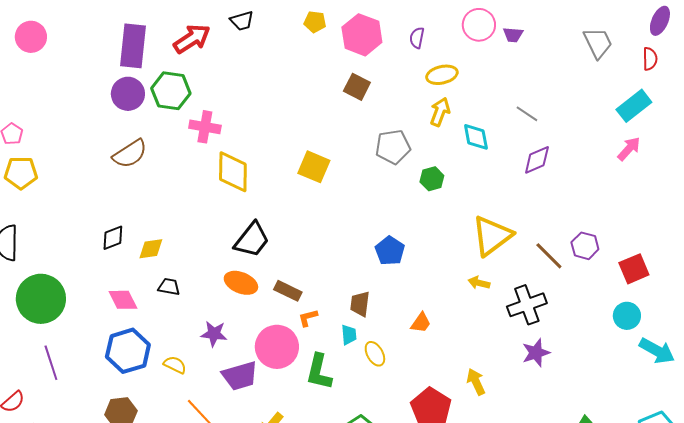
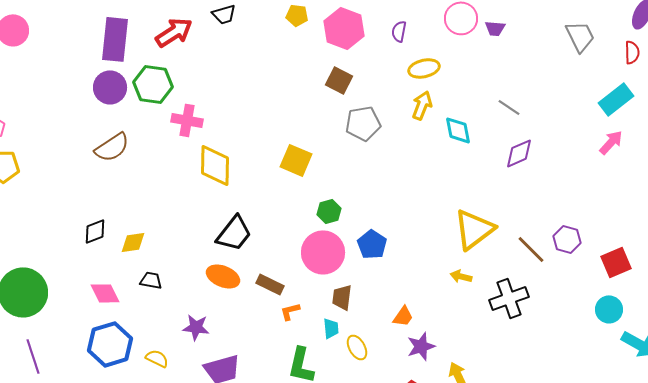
gray pentagon: (393, 147) -> (363, 123), moved
green hexagon: (432, 179) -> (329, 211), moved
pink circle: (277, 347) -> (323, 252), moved
purple star: (536, 353) -> (421, 346), moved

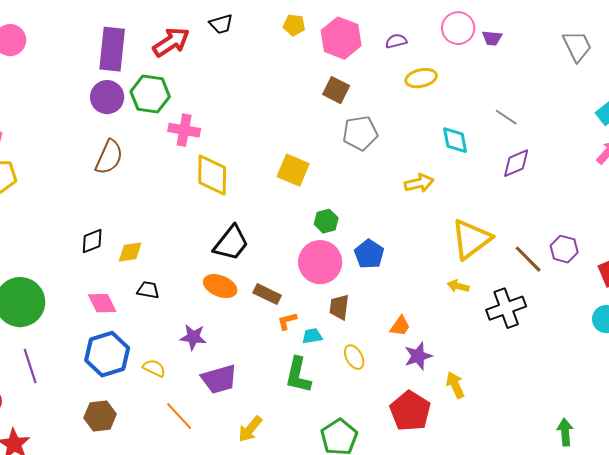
purple semicircle: (399, 31) -> (396, 41), turned 65
yellow arrow: (422, 105) -> (419, 183), moved, turned 56
brown semicircle: (112, 147) -> (109, 157), turned -33
cyan trapezoid: (331, 328) -> (312, 336), moved, turned -95

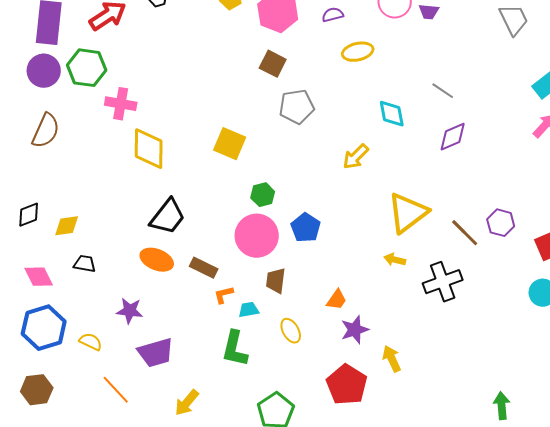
yellow arrow: (419, 183) -> (356, 157), turned 148

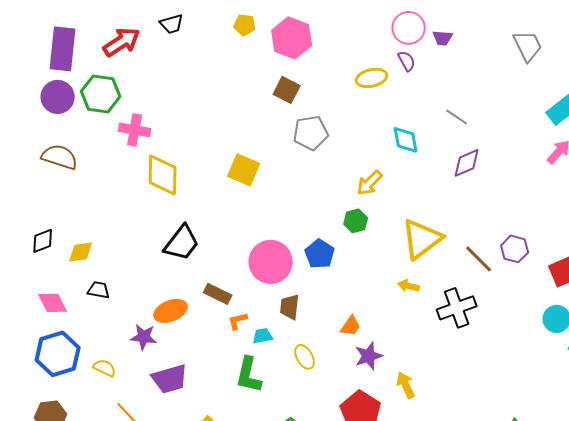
purple semicircle: (333, 15) -> (407, 61), moved, turned 75
brown semicircle: (46, 131) -> (60, 157), turned -96
green hexagon: (263, 195) -> (356, 221), moved
orange ellipse: (157, 260) -> (171, 311), moved, turned -44

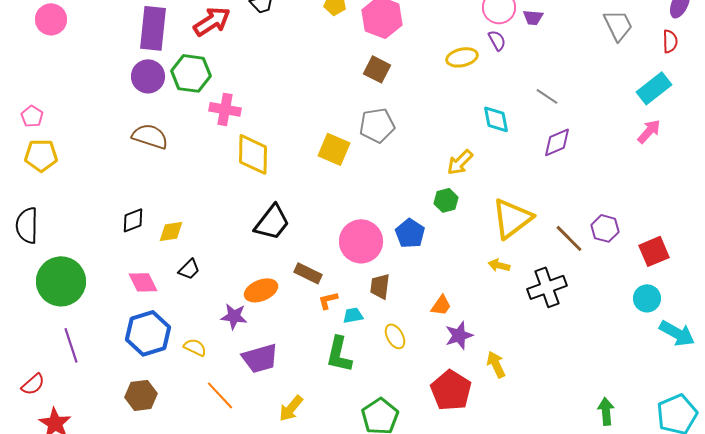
gray pentagon: (311, 133) -> (377, 125), moved
black trapezoid: (99, 290) -> (189, 269), turned 125

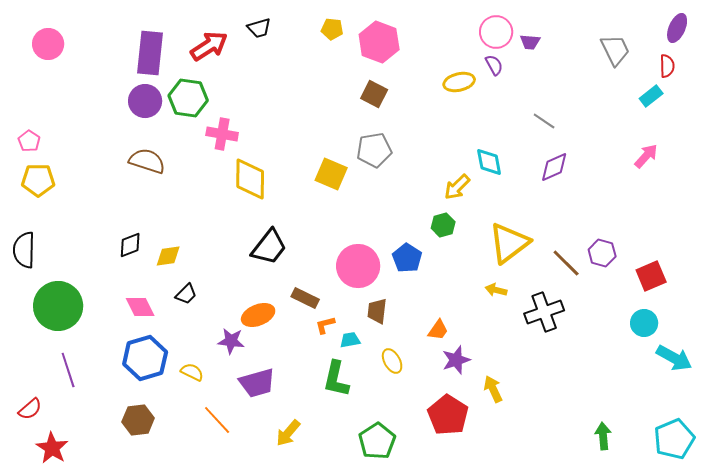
cyan rectangle: (654, 88) -> (651, 96), moved, size x0.7
cyan diamond: (496, 119) -> (489, 162), moved

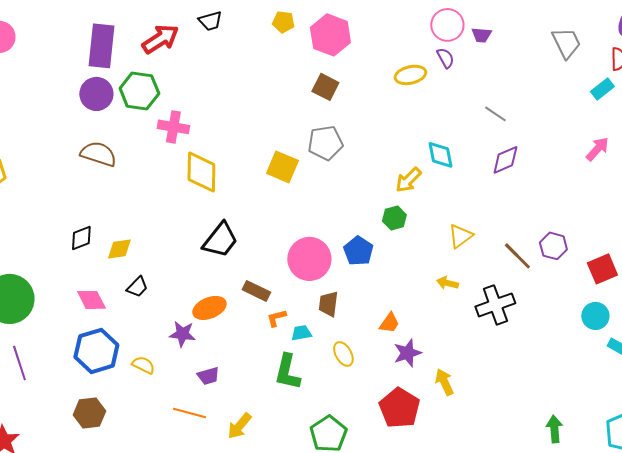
yellow triangle: (509, 243) -> (460, 236), size x0.6
purple trapezoid: (257, 383) -> (208, 376), size x0.6
orange line: (217, 420) -> (189, 413), moved, turned -32

